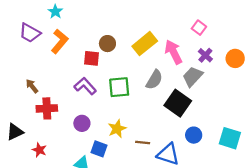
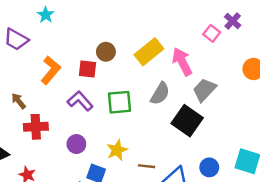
orange L-shape: (60, 41) -> (51, 70), moved
purple cross: (205, 55) -> (233, 21), moved
blue circle: (194, 135) -> (209, 167), moved

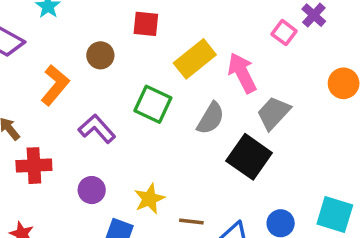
brown circle: (106, 52) -> (100, 55), moved
red square: (87, 69) -> (146, 24), moved
green square: (119, 102) -> (153, 104), moved, turned 30

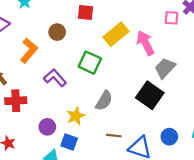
pink square: (284, 33) -> (172, 18), turned -32
gray semicircle: (211, 118) -> (104, 101), moved
purple circle: (92, 190) -> (47, 127), moved
yellow star: (149, 199) -> (76, 116), moved

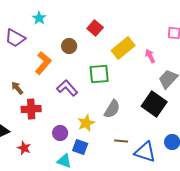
red square: (85, 12) -> (95, 28), turned 35
pink arrow: (145, 43) -> (150, 56), size x0.6
green square: (90, 63) -> (99, 74), turned -30

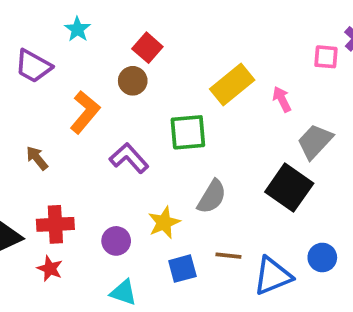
red square: (95, 28) -> (147, 48), moved
red cross: (31, 109) -> (55, 224), moved
blue square: (80, 147) -> (182, 269), moved, turned -35
blue triangle: (145, 152) -> (273, 276), turned -40

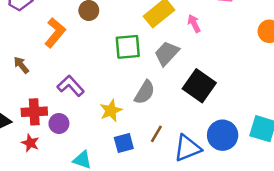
gray trapezoid: (315, 142) -> (167, 53), moved
purple L-shape: (129, 158) -> (71, 86), moved
purple circle: (116, 241) -> (59, 123), moved
brown line: (228, 256) -> (156, 134), turned -66
blue circle: (322, 257) -> (223, 135), size x1.5

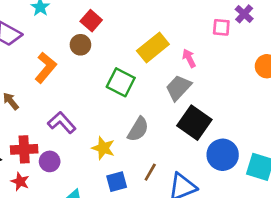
green square: (128, 47) -> (121, 82), turned 32
gray trapezoid: (167, 53) -> (178, 88), moved
yellow star: (111, 111) -> (103, 148), turned -30
blue circle: (223, 135) -> (223, 155), moved

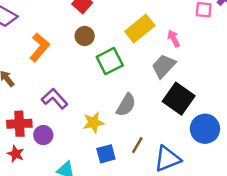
brown circle: (80, 45) -> (85, 36), moved
green square: (121, 82) -> (110, 61), turned 36
yellow star: (103, 148) -> (93, 122), turned -30

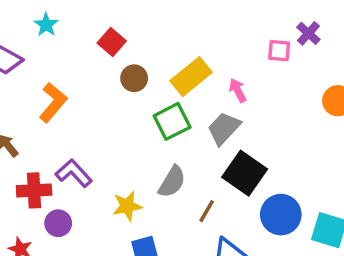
brown circle: (85, 36) -> (134, 78), moved
green square: (110, 61) -> (172, 121), moved
red cross: (19, 124) -> (34, 190), moved
brown line: (137, 145) -> (207, 211), moved

